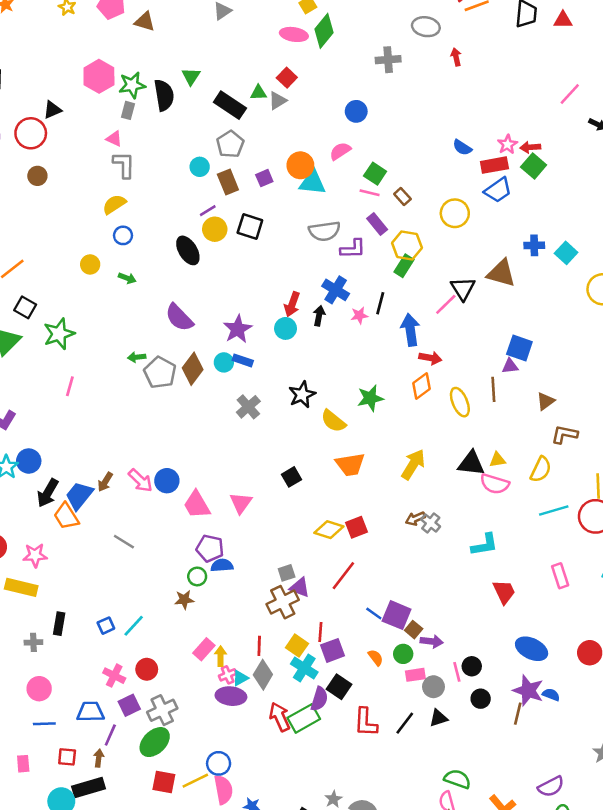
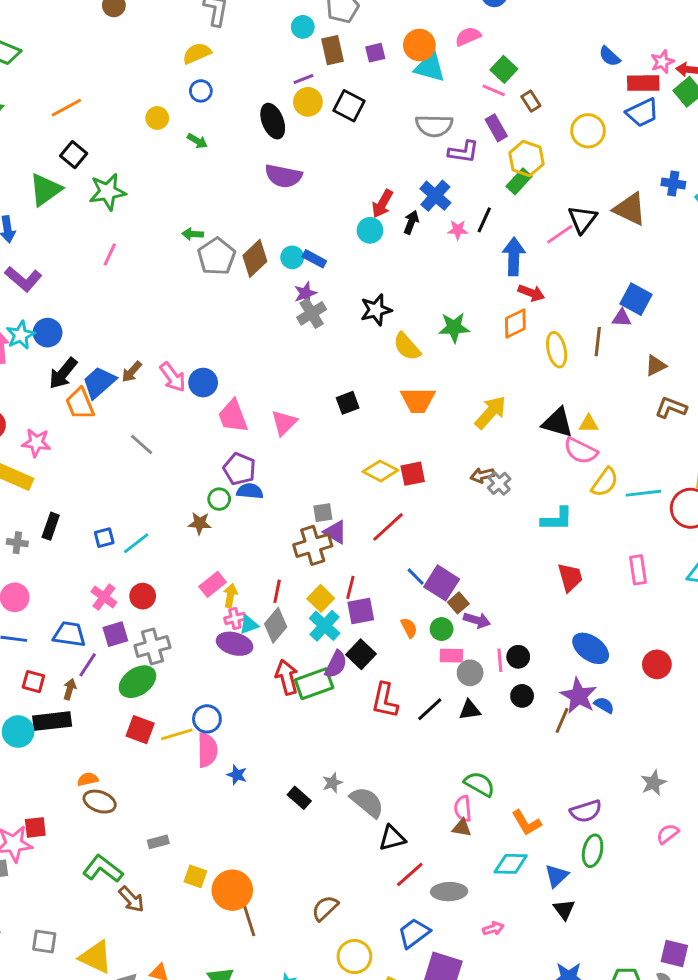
purple semicircle: (179, 318) -> (283, 176), moved, turned -44
purple star: (238, 329) -> (305, 293), moved, size x0.7
yellow semicircle: (541, 469) -> (605, 482), moved

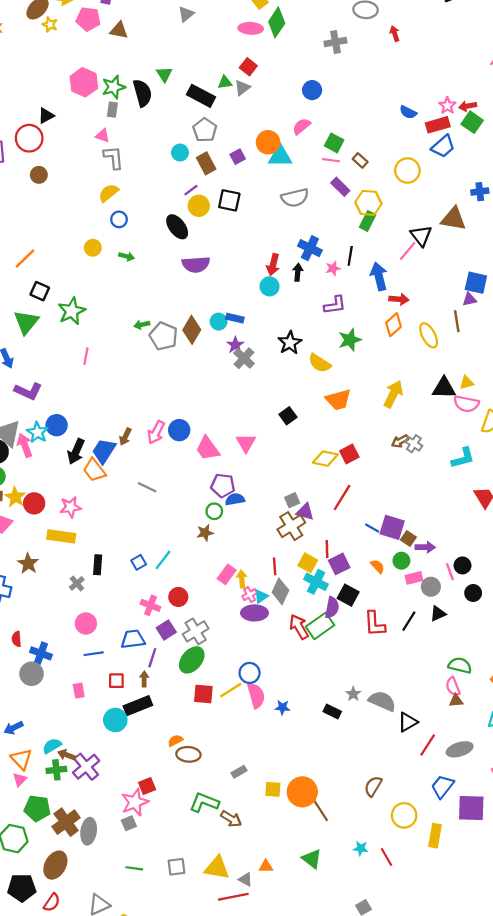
purple L-shape: (463, 152) -> (335, 305), moved
pink arrow: (173, 377) -> (156, 432), turned 80
gray cross: (17, 543) -> (77, 583), turned -32

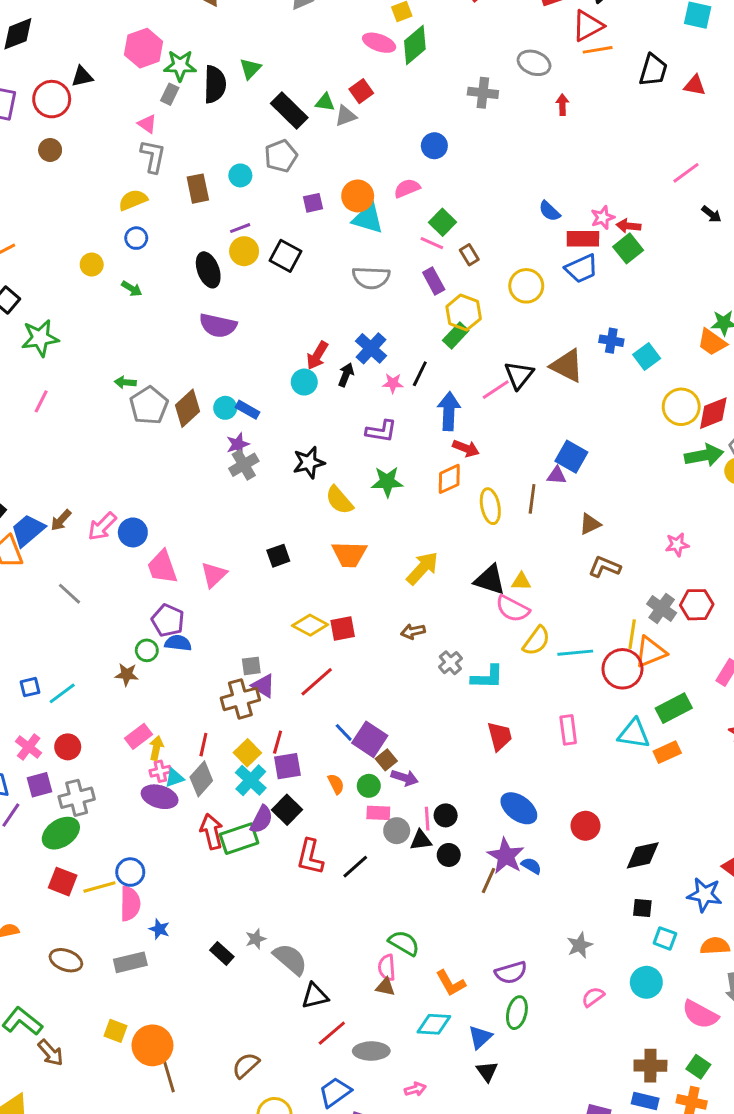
brown rectangle: (206, 163) -> (198, 189), moved
gray cross: (414, 444) -> (450, 663), moved
black triangle: (438, 614) -> (421, 840), moved
brown ellipse: (188, 754) -> (66, 960), moved
gray rectangle: (239, 772) -> (130, 962), moved, size x1.5

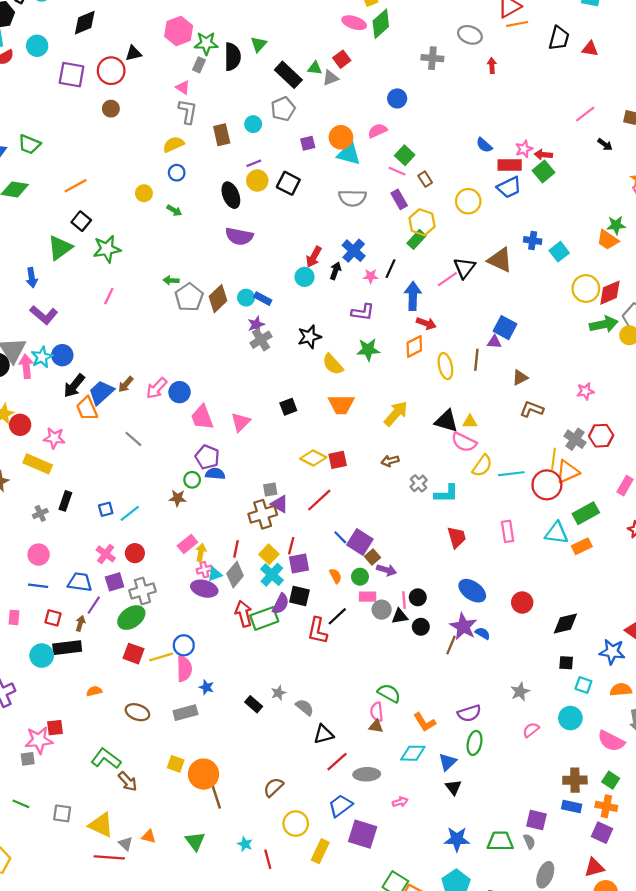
black square: (287, 810) -> (299, 596), turned -30
black line: (355, 867) -> (337, 616), moved
gray semicircle: (290, 959) -> (305, 707), size x0.7

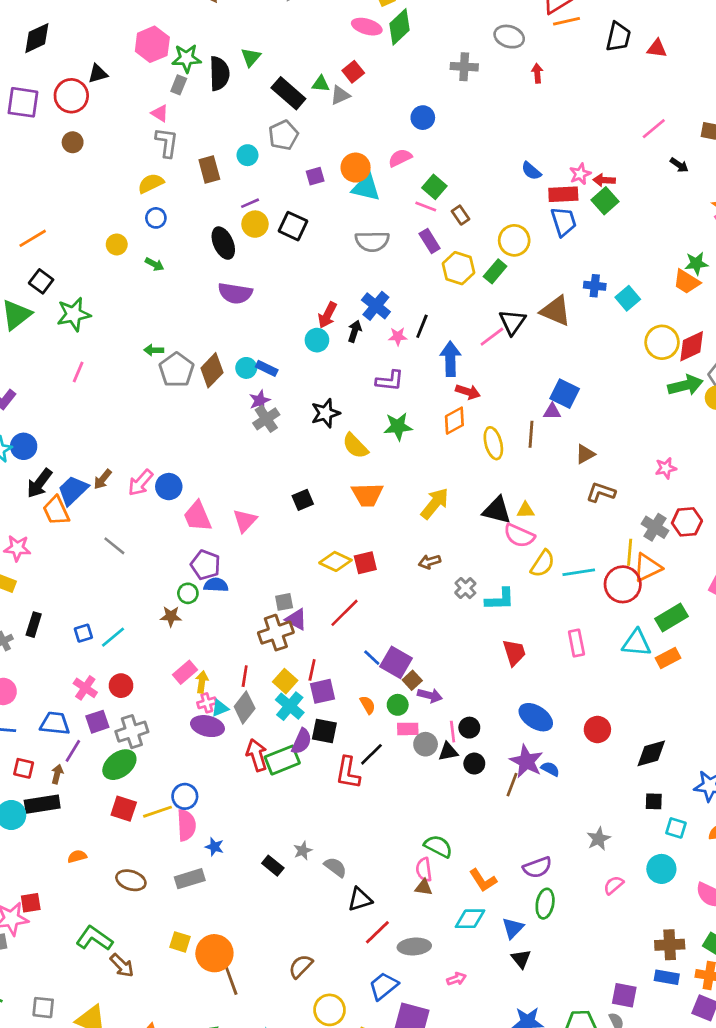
blue trapezoid: (509, 187) -> (564, 222), turned -80
green rectangle: (417, 239) -> (495, 271), moved

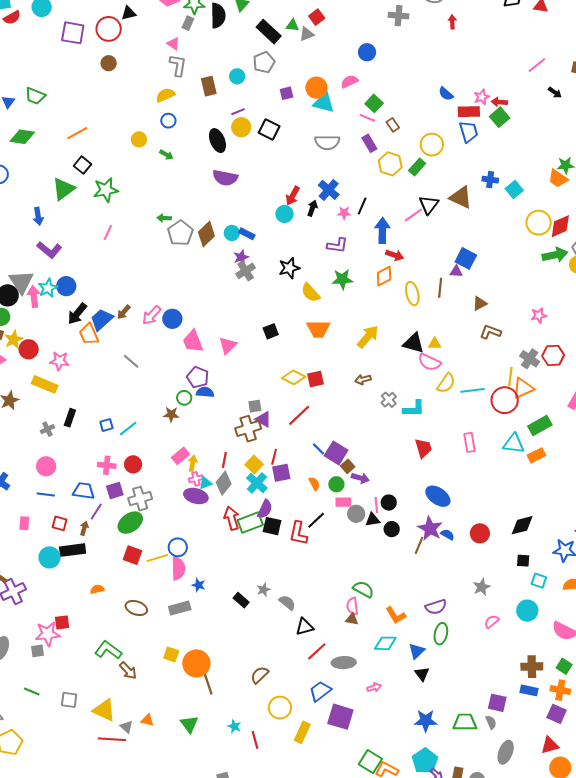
pink cross: (85, 688) -> (107, 465), turned -30
red circle: (597, 729) -> (480, 533), moved
black square: (324, 731) -> (272, 526), moved

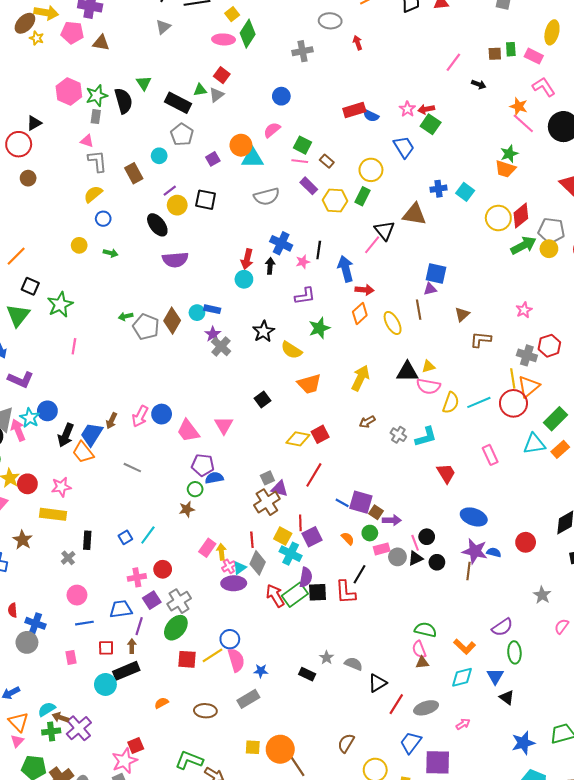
red rectangle: (469, 112) -> (354, 110), moved

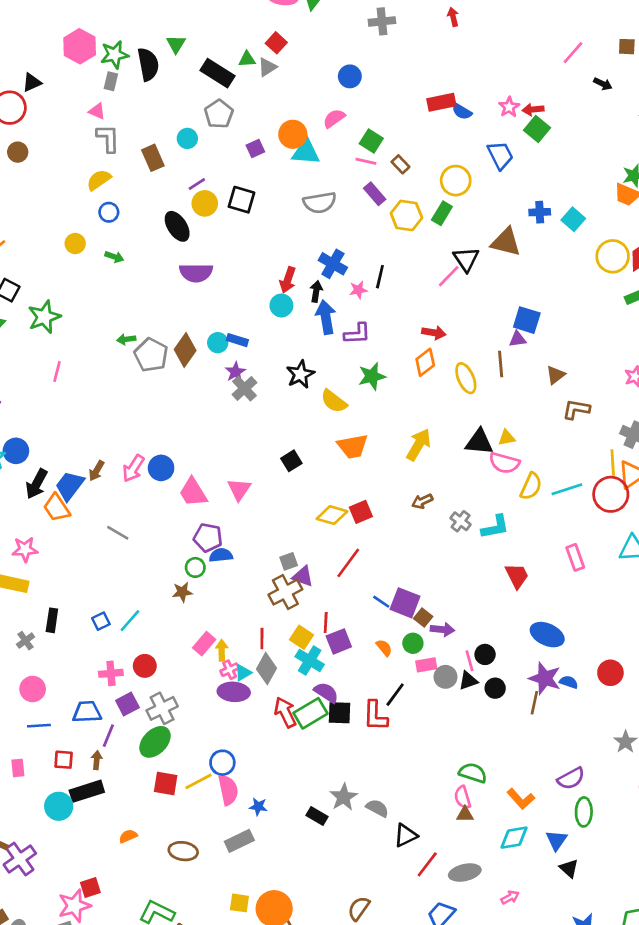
blue arrow: (346, 269) -> (326, 317), moved
purple semicircle: (306, 577) -> (326, 692), turned -72
gray star: (327, 658) -> (344, 797), size x1.5

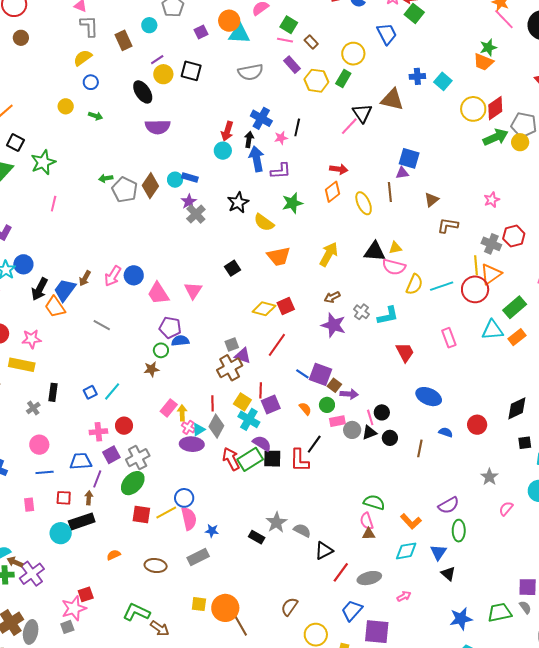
pink cross: (230, 670) -> (188, 427), turned -32
purple star: (545, 678) -> (333, 325), moved

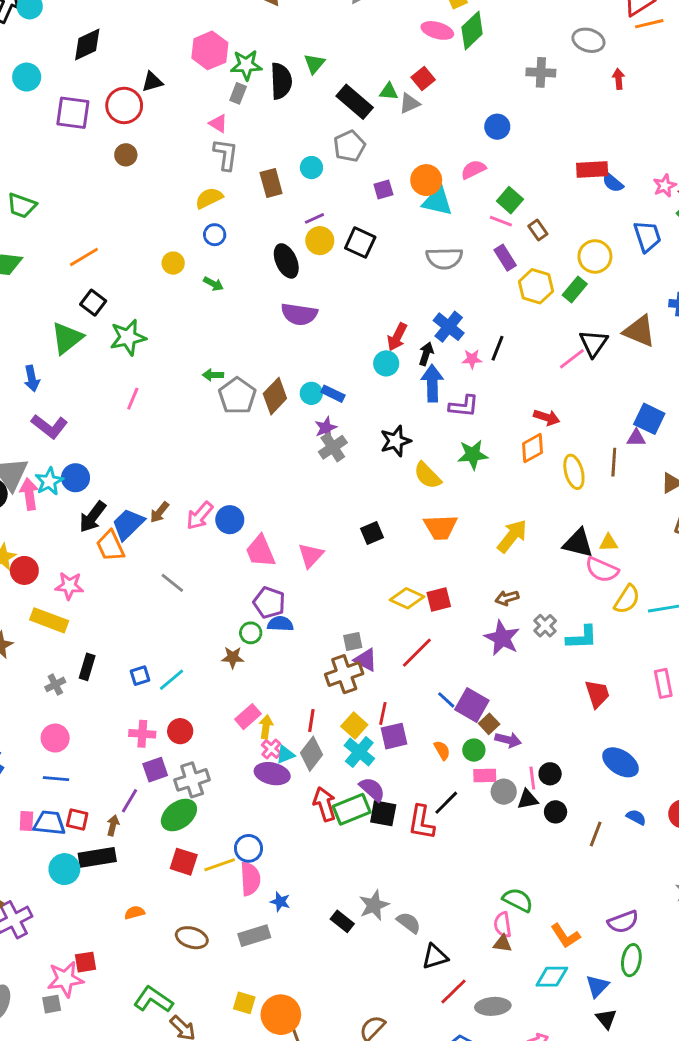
blue trapezoid: (81, 461) -> (49, 823), moved

